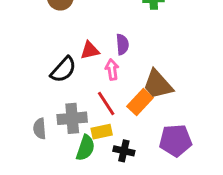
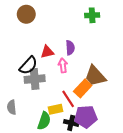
red line: (106, 104) -> (68, 99), moved
gray cross: (72, 118) -> (35, 79), moved
purple pentagon: (176, 140) -> (86, 117), moved

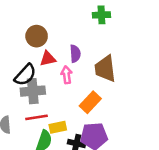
brown circle: (26, 14) -> (37, 36), moved
brown trapezoid: (95, 76) -> (105, 69), moved, turned 35
red line: (68, 99) -> (37, 117), moved, turned -66

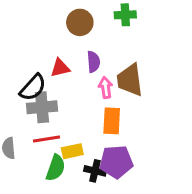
brown circle: (37, 36) -> (80, 22), moved
pink arrow: (66, 75) -> (106, 88), moved
orange rectangle: (90, 102) -> (112, 121), turned -40

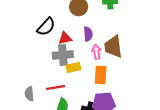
black semicircle: (33, 88) -> (46, 27), moved
gray cross: (42, 107) -> (63, 55), moved
yellow rectangle: (72, 151) -> (73, 68), moved

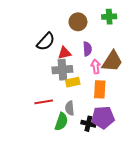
brown trapezoid: (113, 47) -> (112, 61), turned -140
red line: (56, 88) -> (44, 102), moved
gray semicircle: (29, 94) -> (70, 108), moved

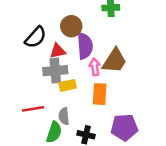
brown circle: (78, 22) -> (71, 26), moved
purple semicircle: (87, 49) -> (85, 46), size x1.5
purple pentagon: (103, 117) -> (124, 127), moved

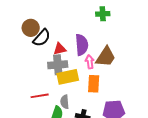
brown circle: (71, 26) -> (31, 28), moved
yellow rectangle: (68, 85) -> (68, 77), size x1.5

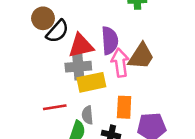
red triangle: (60, 49) -> (81, 46), size x1.5
pink arrow: (90, 62) -> (120, 63), size x1.5
orange rectangle: (94, 84) -> (124, 107), moved

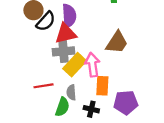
purple semicircle: (110, 41) -> (69, 16), moved
pink arrow: (120, 63) -> (92, 65), moved
yellow rectangle: (91, 82) -> (75, 65), turned -35

